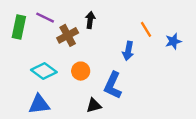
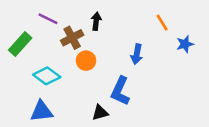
green rectangle: (19, 27) -> (20, 44), moved, turned 30
orange line: (146, 29) -> (162, 23), moved
orange circle: (81, 71) -> (86, 61), moved

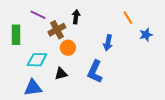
green rectangle: (20, 44) -> (16, 35), turned -42
cyan diamond: (47, 76) -> (37, 60), turned -35
black triangle: (100, 113) -> (61, 74), moved

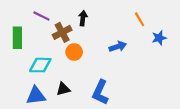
blue arrow: (108, 43) -> (118, 47), turned -119
blue L-shape: (95, 72) -> (100, 92), moved
black triangle: (61, 74) -> (63, 89), moved

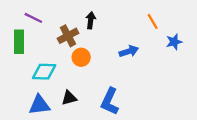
purple line: (41, 16) -> (33, 18), moved

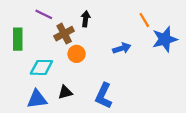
purple line: (33, 18) -> (44, 14), moved
blue star: (174, 42) -> (165, 39), size x1.6

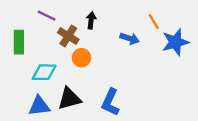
brown cross: (64, 34) -> (68, 36), turned -30
blue arrow: (122, 48) -> (130, 38), moved, turned 36
black triangle: (65, 92) -> (69, 99), size x1.5

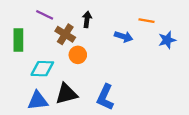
orange line: (154, 22) -> (146, 21), turned -49
blue star: (175, 42) -> (167, 40), size x0.7

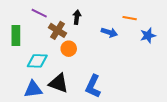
black triangle: (66, 94) -> (59, 83), turned 35

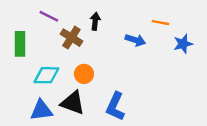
orange circle: (69, 49) -> (84, 74), moved

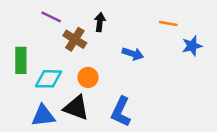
blue arrow: (135, 40) -> (133, 54), moved
green rectangle: (20, 44) -> (21, 60), moved

